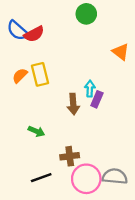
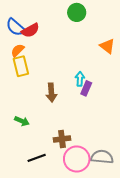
yellow rectangle: (40, 74) -> (21, 66), moved
orange semicircle: (20, 76) -> (18, 50), moved
brown arrow: (73, 104) -> (51, 93), moved
green arrow: (36, 131) -> (22, 121), moved

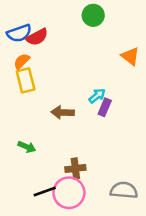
blue semicircle: (16, 27) -> (19, 33), turned -60
cyan arrow: (80, 79) -> (97, 96), turned 48
brown arrow: (51, 93) -> (63, 112), turned 96
pink circle: (77, 159) -> (69, 193), moved

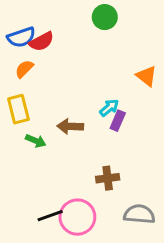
orange triangle: (130, 56) -> (146, 76), moved
yellow rectangle: (26, 80) -> (18, 109), moved
green arrow: (27, 147) -> (36, 141), moved
brown cross: (75, 169) -> (108, 178), moved

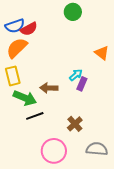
orange semicircle: (24, 69) -> (17, 48), size x1.6
green arrow: (36, 141) -> (25, 98), size x1.6
brown cross: (108, 178) -> (75, 124), turned -35
black line: (50, 216) -> (35, 116), moved

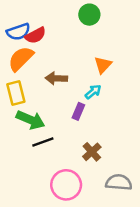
orange triangle: (102, 53) -> (103, 65), moved, turned 35
purple rectangle: (82, 84) -> (78, 111), moved
brown arrow: (49, 88) -> (56, 78), moved

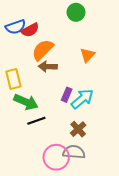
orange semicircle: (21, 59) -> (43, 50), moved
cyan arrow: (93, 92) -> (82, 99), moved, size x1.6
gray semicircle: (119, 182) -> (74, 152), moved

